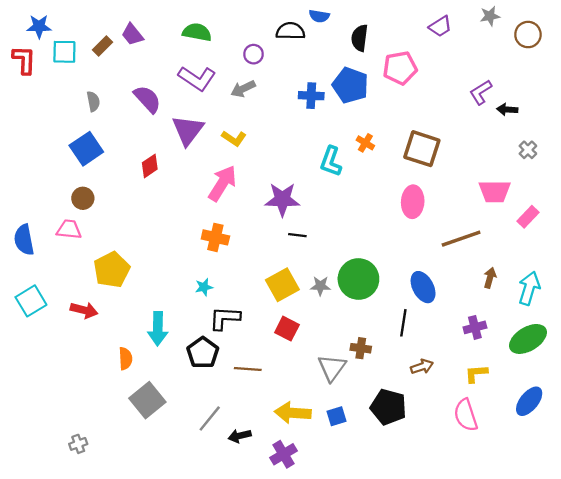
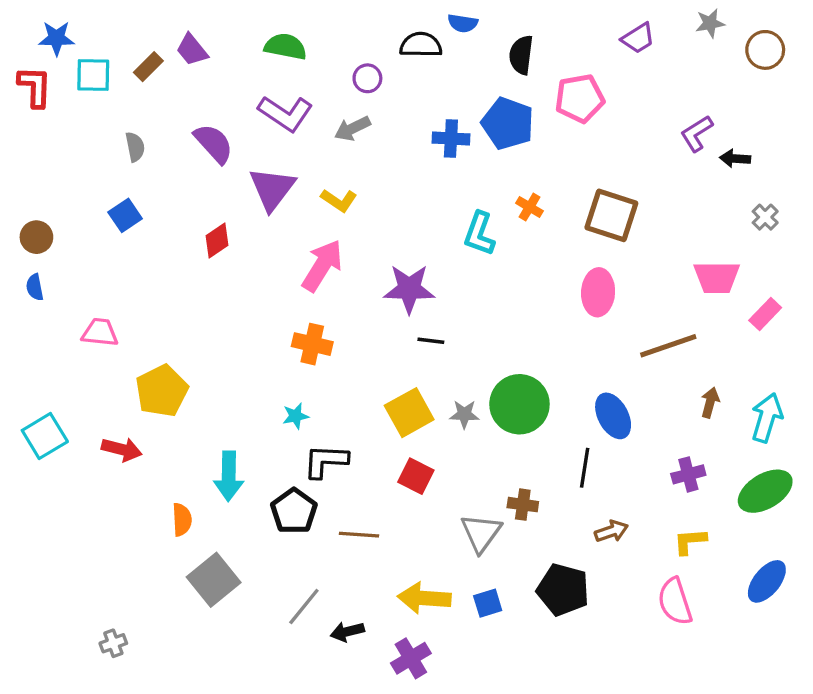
blue square: (86, 149) -> (125, 215), size x0.7
brown circle: (83, 198) -> (36, 237), moved
blue semicircle: (24, 240) -> (35, 287), moved, size x0.6

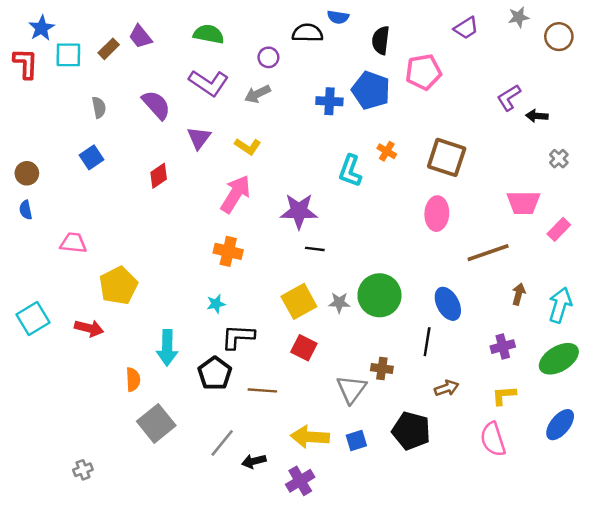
blue star: (57, 38) -> (41, 28), turned -30
purple triangle: (272, 189) -> (199, 138), size x0.7

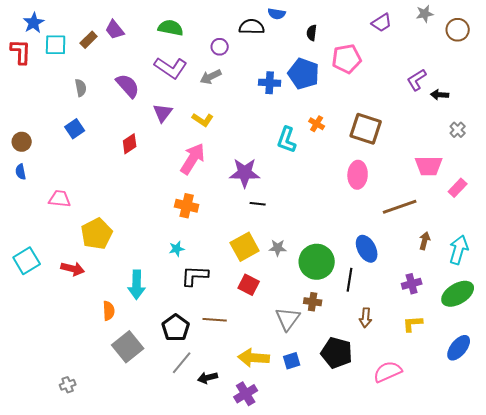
black semicircle: (381, 40) -> (312, 33), size x0.7
green circle: (379, 295) -> (317, 262), moved
black pentagon: (215, 373) -> (176, 328), moved
brown arrow: (447, 388) -> (366, 318), turned 114
pink semicircle: (493, 439) -> (388, 372), moved, turned 84

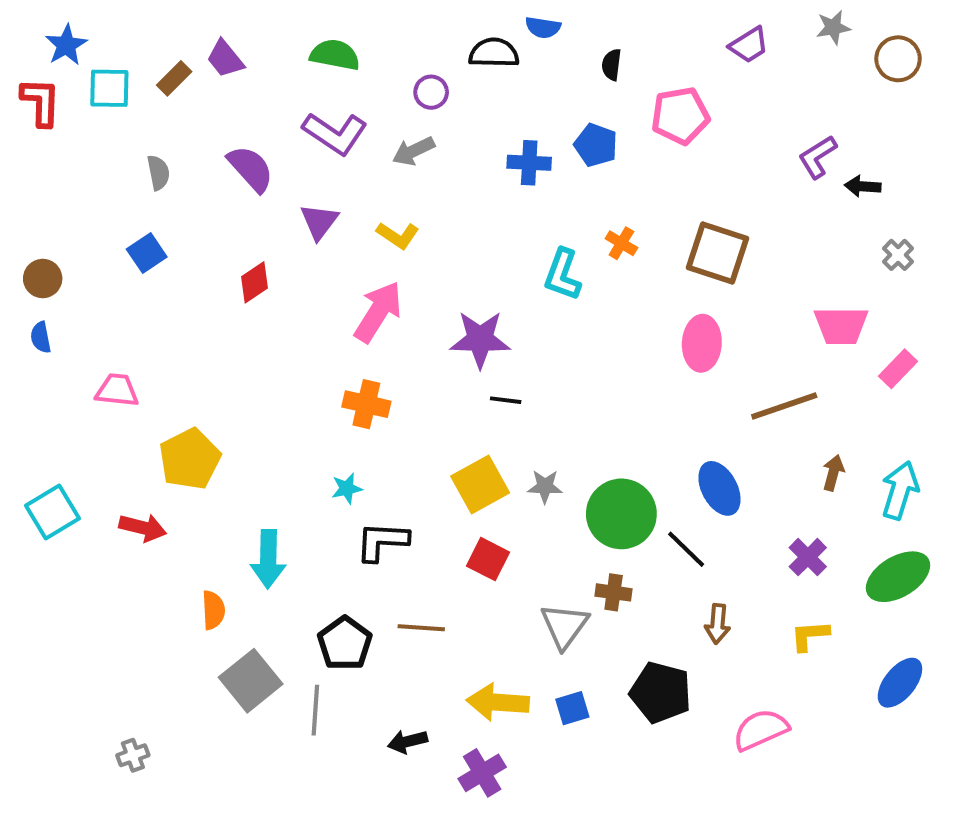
blue pentagon: (304, 74) -> (596, 145), size x0.7
black line: (350, 280) -> (686, 549), turned -55
purple cross: (412, 284) -> (808, 557), turned -30
gray line: (182, 363) -> (315, 710), moved, turned -35

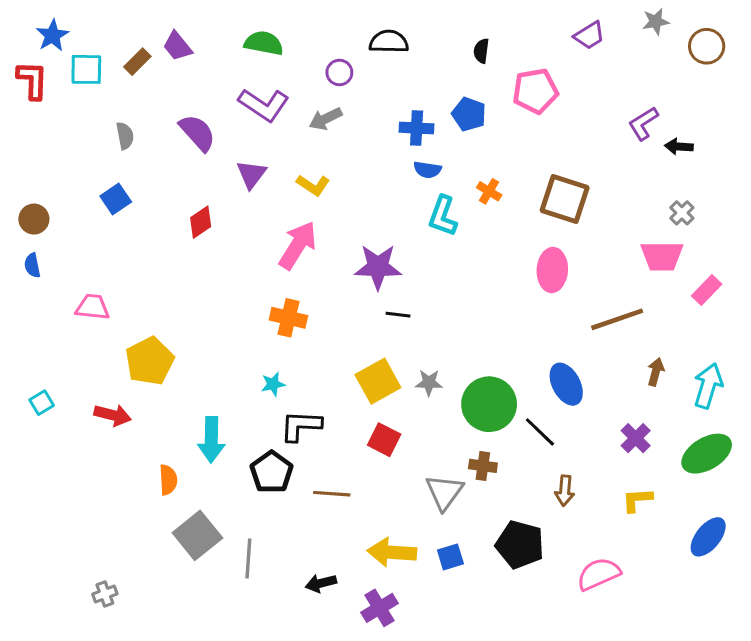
blue semicircle: (543, 27) -> (427, 170), moved
gray cross: (898, 255) -> (682, 213), moved
cyan square: (52, 512) -> (42, 403), size x0.6
black pentagon: (345, 643) -> (272, 472), moved

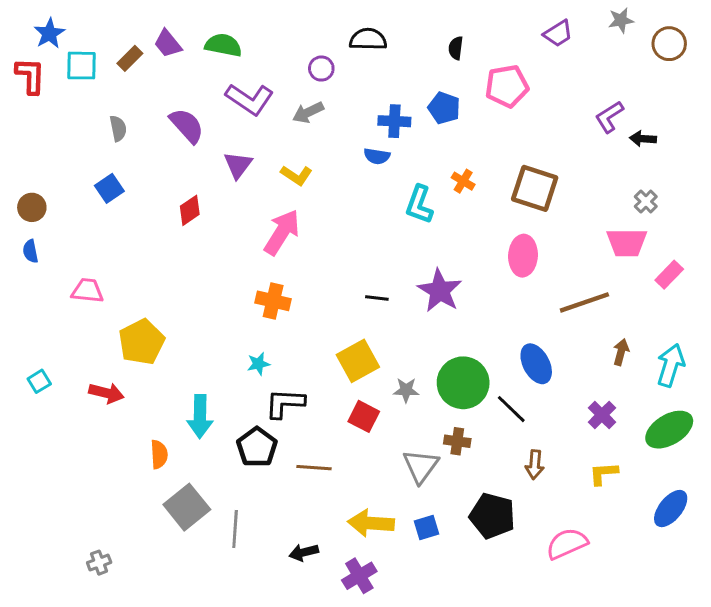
green semicircle: (264, 43) -> (223, 45), moved
blue semicircle: (427, 170) -> (377, 156), moved
purple star: (378, 267) -> (440, 291), moved, turned 30
gray star: (429, 383) -> (406, 390), moved

